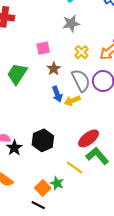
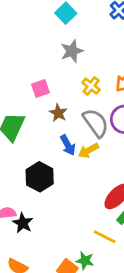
black hexagon: (43, 140) -> (40, 177), moved

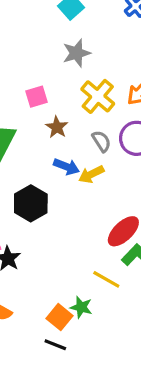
yellow cross: (91, 86) -> (98, 96), size x1.5
gray semicircle: (96, 123) -> (101, 141), size x0.6
blue arrow: (68, 145) -> (66, 167), turned -42

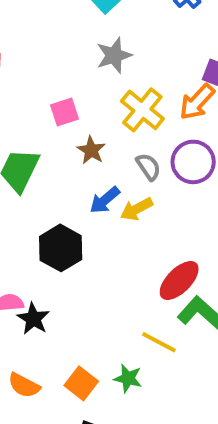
blue arrow: (66, 167) -> (105, 200), turned 120
orange square: (60, 317) -> (81, 383), moved

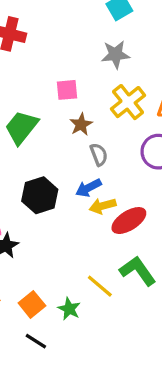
gray semicircle: (148, 167) -> (99, 155), moved
blue arrow: (105, 200) -> (88, 188), moved
yellow arrow: (137, 209) -> (103, 206), moved
red ellipse: (179, 280) -> (129, 221), moved

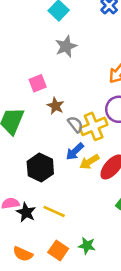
yellow cross: (128, 102) -> (94, 126), moved, turned 32
yellow line: (100, 286) -> (54, 211), moved

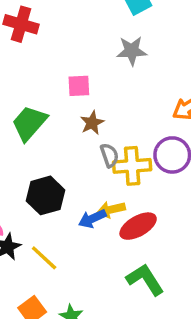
blue arrow: (75, 151) -> (92, 219), moved

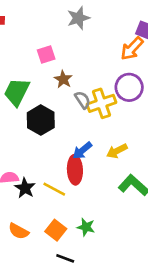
black hexagon: (45, 195) -> (41, 120), moved
yellow arrow: (111, 210) -> (117, 151), moved
red ellipse: (138, 226) -> (75, 170), moved, turned -48

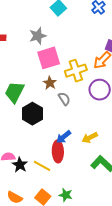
gray star: (78, 18) -> (38, 36), moved
pink square: (46, 54) -> (49, 58), moved, size x1.6
yellow cross: (101, 103) -> (76, 71), moved

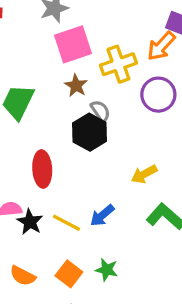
black hexagon: (32, 114) -> (90, 132), moved
blue arrow: (64, 137) -> (102, 215), moved
red ellipse: (58, 151) -> (42, 169), moved

